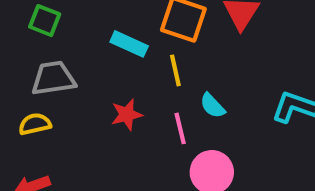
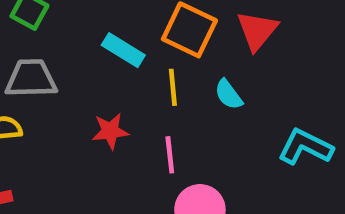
cyan semicircle: (212, 106) -> (228, 94), moved

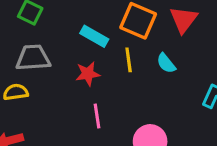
red star: (110, 131) -> (88, 74), moved
pink line: (170, 155) -> (97, 116), moved

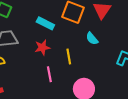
yellow line: (129, 60) -> (69, 56), moved

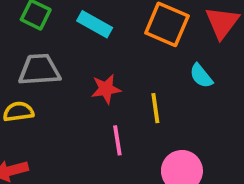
cyan rectangle: (45, 23) -> (95, 24), moved

